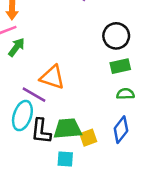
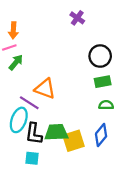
yellow square: (88, 138) -> (73, 141), size x1.5
cyan square: (65, 159) -> (32, 158), moved

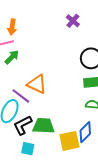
black L-shape: (34, 134) -> (23, 125), turned 50
yellow square: (73, 141) -> (69, 141), moved
cyan square: (32, 158) -> (28, 149), moved

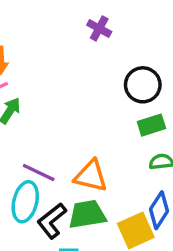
orange triangle: (37, 84) -> (91, 176), moved

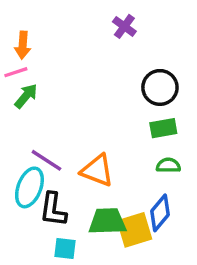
green trapezoid: (87, 214) -> (107, 221), moved
black L-shape: (52, 221) -> (53, 209), turned -51

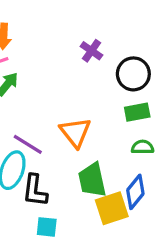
purple cross: (124, 26) -> (91, 51), moved
orange triangle: (97, 170) -> (75, 132), moved, turned 32
green trapezoid: (107, 221) -> (92, 180), moved, turned -99

